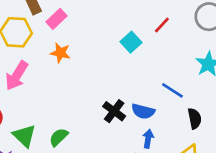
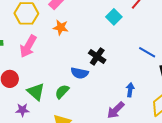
black cross: (114, 111) -> (97, 57), moved
blue semicircle: (143, 111) -> (80, 73), moved

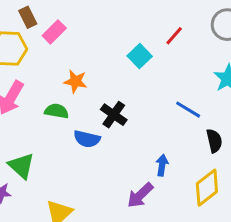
orange star: (61, 27) -> (76, 81), moved
green semicircle: (62, 92) -> (57, 111), moved, turned 56

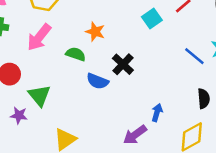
blue line: (188, 110) -> (194, 56), moved

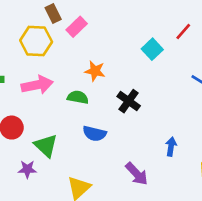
pink arrow: (39, 37) -> (37, 85), turned -132
blue semicircle: (98, 81) -> (94, 134), moved
purple arrow: (135, 135) -> (137, 174), moved, turned -90

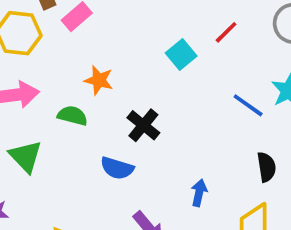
blue semicircle: (94, 134) -> (117, 168), moved
green triangle: (46, 146) -> (26, 156), moved

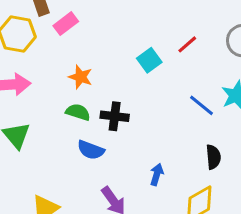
green semicircle: (72, 116) -> (78, 112), moved
black cross: (143, 125) -> (115, 116), turned -36

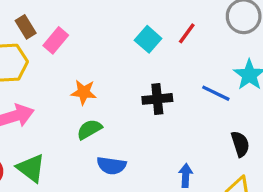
cyan square: (149, 60) -> (148, 39), moved
green semicircle: (78, 112) -> (89, 129), turned -35
black cross: (115, 116) -> (157, 99), moved

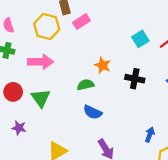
orange star: (84, 92) -> (103, 65), moved
blue arrow: (186, 176) -> (150, 135), moved

